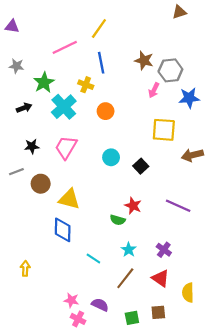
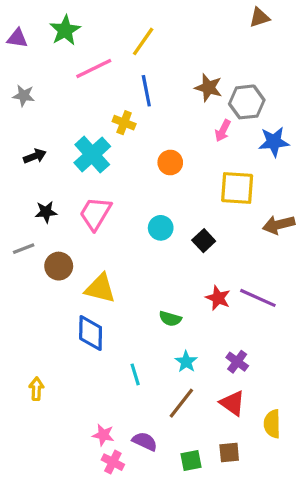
green star: (44, 82) -> (65, 30), moved
orange circle: (106, 111) -> (170, 163), moved
red star: (133, 206) -> (218, 298), moved
cyan line: (93, 258) -> (135, 374), turned 40

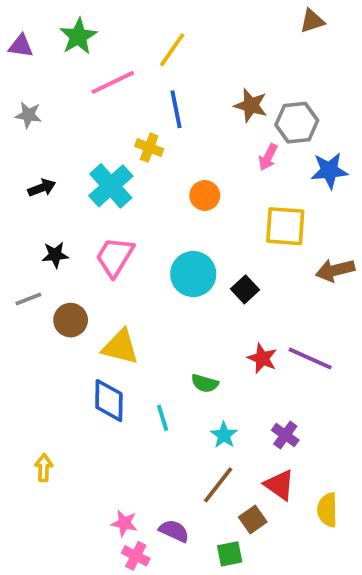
cyan circle: (161, 228) -> (193, 274), size x1.5
cyan line: (135, 374) -> (163, 418), moved
brown square: (229, 452) -> (253, 519), moved, turned -30

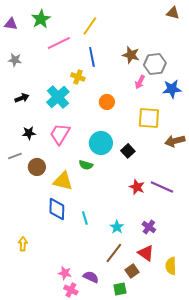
brown triangle: (312, 21) -> (173, 13), moved, turned 32
green semicircle: (205, 383) -> (86, 165), moved

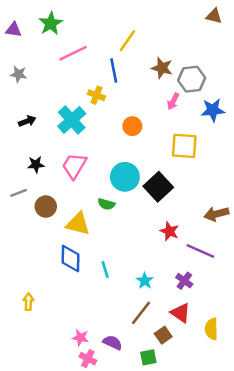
yellow line: (90, 26) -> (127, 41), moved
brown arrow: (175, 141) -> (216, 214), moved
black square: (128, 151) -> (158, 187), size x1.6
purple line: (162, 187) -> (200, 251), moved

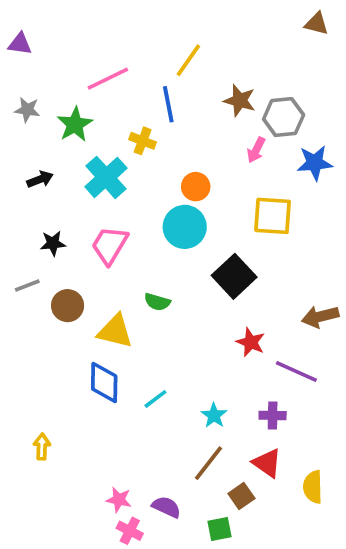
green star: (51, 23) -> (75, 124), moved
cyan circle: (125, 177) -> (185, 227), moved
cyan line: (105, 270) -> (155, 399), turned 70
purple cross: (184, 281) -> (273, 415), turned -35

